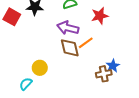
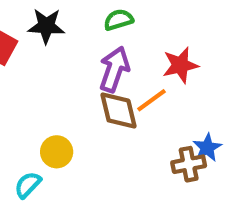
red star: (100, 16) -> (180, 65), moved
purple arrow: (68, 28) -> (114, 69), turned 95

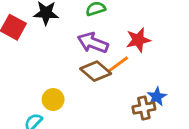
purple arrow: (114, 69) -> (93, 43), turned -88
brown diamond: (118, 111) -> (96, 71), turned -36

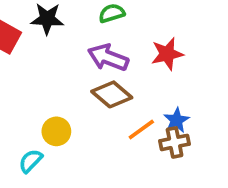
orange line: (118, 64) -> (141, 130), moved
blue star: (157, 97) -> (176, 120), moved

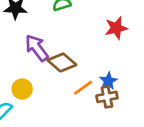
red star: (167, 54) -> (116, 28), moved
purple arrow: (108, 58) -> (37, 48), moved, turned 32

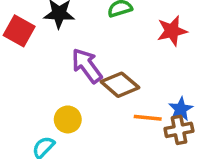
red star: (116, 28) -> (172, 31), moved
orange line: (83, 88) -> (148, 118), turned 42

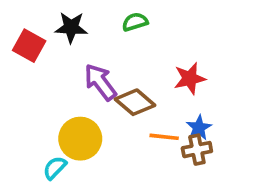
red star: (172, 31) -> (190, 78), moved
yellow circle: (68, 119) -> (80, 139), size x1.5

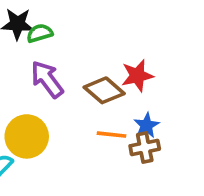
green semicircle: (135, 22) -> (40, 33), moved
brown diamond: (135, 102) -> (104, 90), moved

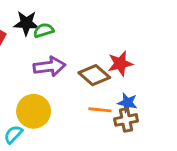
purple arrow: (47, 79) -> (49, 66), turned 120
blue star: (147, 125) -> (127, 103), turned -30

